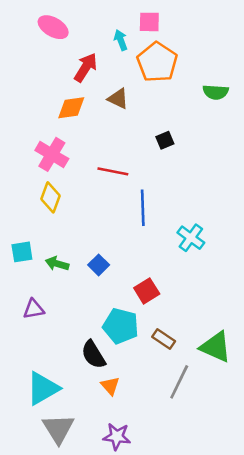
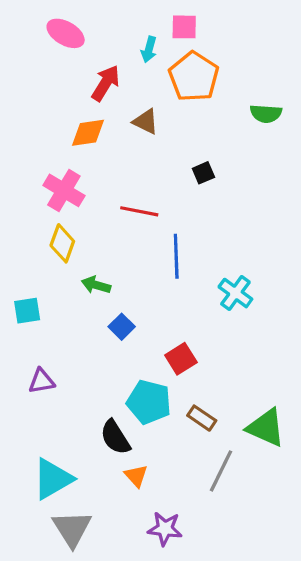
cyan arrow: (121, 40) -> (149, 49), turned -144
green arrow: (57, 264) -> (96, 285), moved
purple star: (117, 437) -> (165, 529), moved

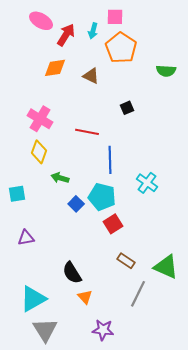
red arrow: (106, 83) -> (66, 35), moved
orange diamond: (88, 133) -> (55, 68), moved
cyan pentagon: (149, 402) -> (102, 197), moved

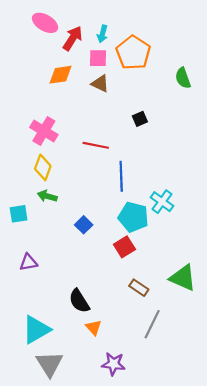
pink square: (115, 17) -> (98, 58), moved
green semicircle: (166, 71) -> (183, 78), turned 66
green arrow: (60, 178) -> (47, 196), moved
cyan pentagon: (102, 197) -> (133, 217), moved
green triangle: (166, 267) -> (183, 278), moved

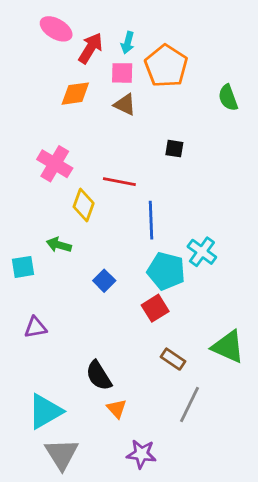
black square: (140, 119) -> (174, 149), turned 32
yellow diamond: (43, 167) -> (84, 205), moved

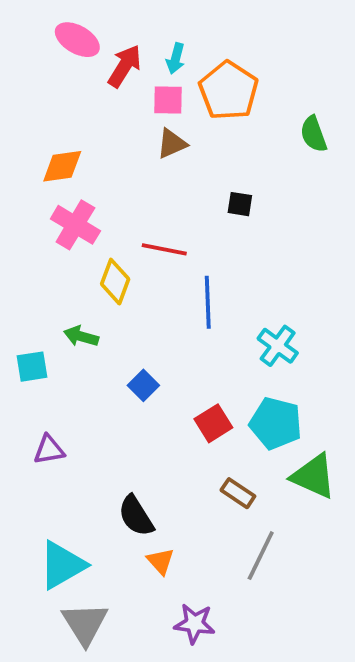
orange diamond: (75, 94) -> (62, 166), moved
brown triangle: (125, 105) -> (172, 144), turned -50
cyan pentagon: (166, 271) -> (276, 423), moved

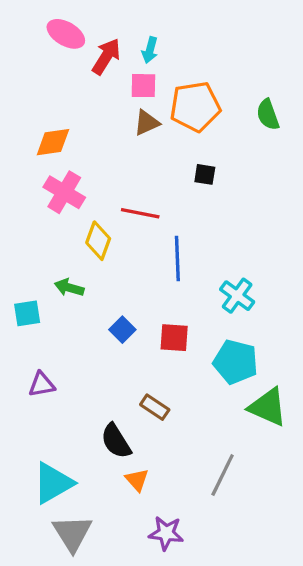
orange pentagon: (229, 91) -> (195, 107), moved, turned 30
red square: (213, 423) -> (174, 338), moved, turned 36
brown rectangle: (238, 493) -> (155, 407), moved

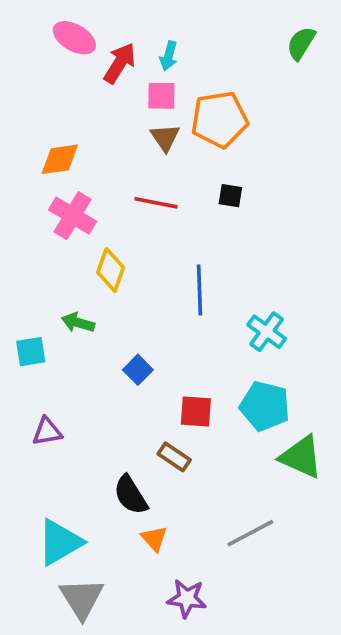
green semicircle: (268, 115) -> (301, 43), moved, turned 52
brown triangle: (147, 123) -> (165, 138), turned -40
red line: (140, 213) -> (156, 203), moved
red square: (174, 338) -> (196, 412), moved
gray line: (223, 475) -> (250, 533), turned 36

